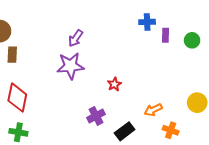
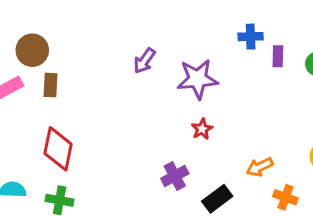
purple star: (70, 66) -> (198, 79), moved

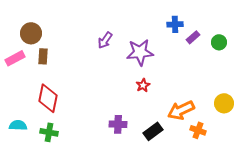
purple rectangle: (278, 56) -> (193, 37), turned 48
orange arrow: (260, 167) -> (181, 110), size x1.5
purple cross: (175, 176) -> (118, 124), moved, turned 30

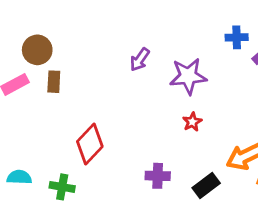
red diamond: (48, 98) -> (90, 144), moved, turned 32

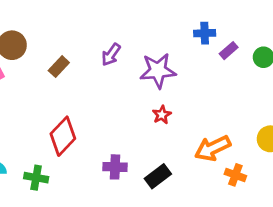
brown rectangle: (54, 82) -> (59, 67), moved, turned 40
purple cross: (158, 176) -> (115, 167), moved
black rectangle: (206, 186) -> (158, 176), moved

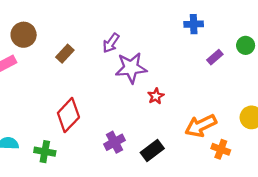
purple rectangle: (229, 51) -> (215, 57), moved
purple star: (158, 71) -> (131, 68), moved
purple cross: (115, 167) -> (114, 142), turned -30

